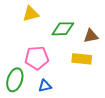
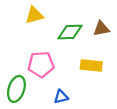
brown triangle: (91, 36) -> (101, 29), moved
blue triangle: (45, 86) -> (61, 97), moved

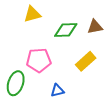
yellow rectangle: (91, 65) -> (86, 61), turned -48

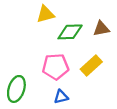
yellow triangle: (32, 14) -> (45, 14), moved
pink pentagon: (39, 60) -> (56, 67), moved

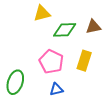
yellow rectangle: (91, 66) -> (84, 61), turned -30
pink pentagon: (56, 67) -> (51, 62), turned 30

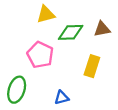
pink pentagon: (51, 62) -> (40, 55), moved

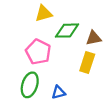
brown triangle: (102, 29) -> (94, 38), moved
green ellipse: (17, 90) -> (30, 85), moved

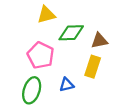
blue triangle: (58, 92) -> (67, 85), moved

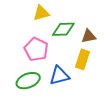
blue triangle: (67, 85) -> (59, 76), size x1.5
green ellipse: (32, 90) -> (28, 81), turned 50

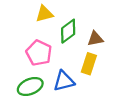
green diamond: (63, 29) -> (68, 31), turned -35

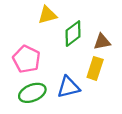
pink pentagon: (39, 53) -> (26, 59), moved

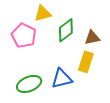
pink pentagon: (26, 59) -> (24, 36), moved

